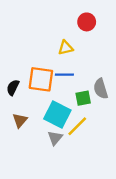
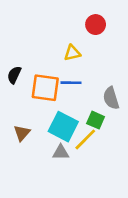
black semicircle: (13, 88) -> (14, 75), moved
green square: (83, 98) -> (96, 120), moved, turned 35
gray triangle: (55, 138) -> (61, 152), turned 49

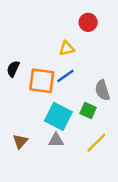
blue line: (71, 83) -> (65, 76), turned -36
brown triangle: (22, 133) -> (20, 141), moved
yellow line: (85, 139) -> (96, 143), moved

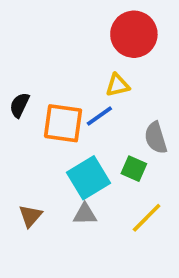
red circle: (88, 22) -> (134, 34), size x1.6
yellow triangle: (67, 49) -> (118, 85), moved
cyan square: (58, 116) -> (88, 178), turned 32

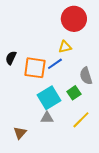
green square: (134, 169) -> (74, 93), turned 32
brown triangle: (30, 216) -> (20, 133), moved

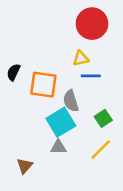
blue line: (55, 64) -> (91, 76), moved, turned 35
gray semicircle: (86, 76) -> (71, 101), moved
green square: (74, 93) -> (103, 118), moved

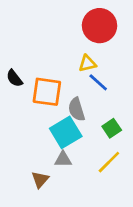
black semicircle: (13, 72) -> (14, 78), turned -63
blue line: (91, 76) -> (98, 82), turned 42
brown triangle: (25, 166) -> (40, 180), moved

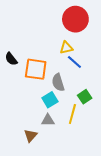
cyan square: (66, 132) -> (50, 100), size x0.7
yellow line: (109, 162) -> (72, 114), moved, turned -30

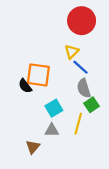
yellow triangle: (66, 48) -> (72, 52), turned -32
black semicircle: (11, 59) -> (25, 86), moved
gray semicircle: (58, 82) -> (84, 88), moved

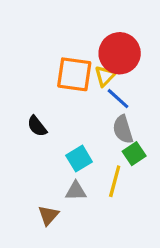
red circle: (82, 21) -> (120, 53), moved
orange square: (38, 75) -> (74, 74), moved

